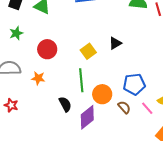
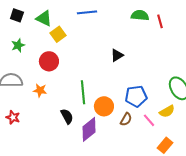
yellow square: (88, 51) -> (58, 34), moved
brown semicircle: (124, 107) -> (126, 119), turned 72

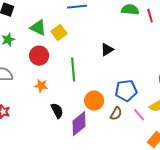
green triangle: (44, 18) -> (38, 28), moved
yellow square: (58, 34) -> (59, 33), moved
orange star: (40, 90) -> (41, 86), moved
green line: (83, 92) -> (73, 70), moved

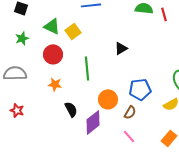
pink line: (139, 115) -> (129, 136), moved

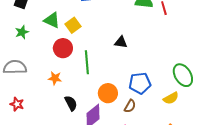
black triangle: (121, 48) -> (121, 42), turned 40
red circle: (53, 54) -> (63, 48), moved

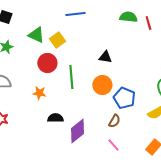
blue pentagon: (140, 83) -> (124, 98), turned 30
orange circle: (108, 93) -> (102, 85), moved
black semicircle: (71, 103) -> (55, 118), turned -63

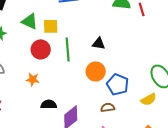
yellow square: (57, 40) -> (51, 26), turned 35
green line: (71, 77) -> (68, 49), moved
brown semicircle: (114, 121) -> (108, 107), turned -128

